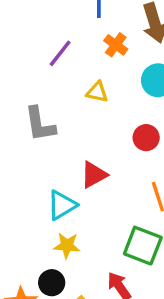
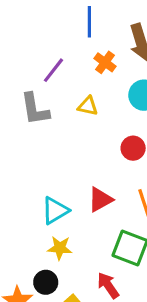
gray L-shape: (40, 124) -> (35, 109), moved
red triangle: (94, 175) -> (100, 200), moved

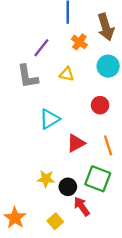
cyan triangle: (55, 211) -> (49, 119), moved
black circle: (46, 282) -> (68, 187), moved

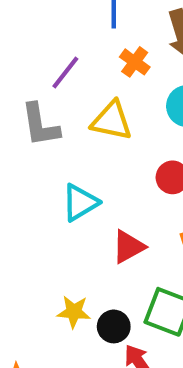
yellow triangle: (67, 74) -> (112, 121), size x1.5

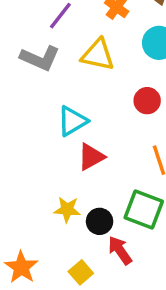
gray L-shape: (40, 125) -> (40, 58), turned -57
red triangle: (128, 247) -> (91, 157), moved

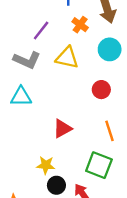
cyan triangle: (72, 121) -> (21, 97), moved, turned 30
black circle: (100, 221) -> (56, 185), moved

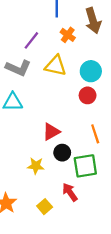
cyan circle: (110, 49) -> (91, 71), moved
green square: (99, 165) -> (85, 166), turned -30
black circle: (56, 185) -> (62, 153), moved

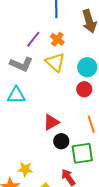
orange cross: (68, 35) -> (57, 39), moved
yellow triangle: (56, 66) -> (55, 62), turned 30
yellow star: (36, 166) -> (25, 169), moved

